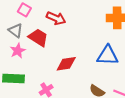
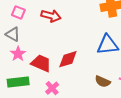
red trapezoid: (38, 38) -> (41, 63), moved

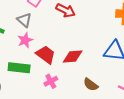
brown semicircle: (103, 82) -> (91, 85), moved

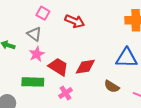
brown semicircle: (91, 85) -> (112, 86), moved

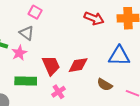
red arrow: (75, 21) -> (94, 18), moved
pink star: (37, 54) -> (19, 53), moved
red trapezoid: (58, 67) -> (51, 66), turned 35

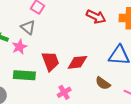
pink cross: (58, 92) -> (64, 92), moved

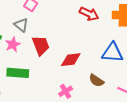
red trapezoid: (50, 61) -> (41, 45), moved
pink cross: (64, 92) -> (66, 91), moved

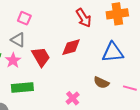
red arrow: (89, 14) -> (84, 18), turned 42
red diamond: (71, 60) -> (71, 47), moved

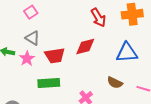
pink square: (24, 18) -> (31, 12), moved, turned 32
red trapezoid: (41, 57) -> (55, 56), turned 110
green rectangle: (22, 88) -> (49, 83), moved

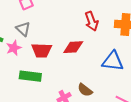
brown semicircle: (115, 83) -> (85, 90), moved

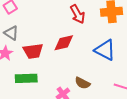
blue triangle: (113, 61) -> (105, 50), turned 30

